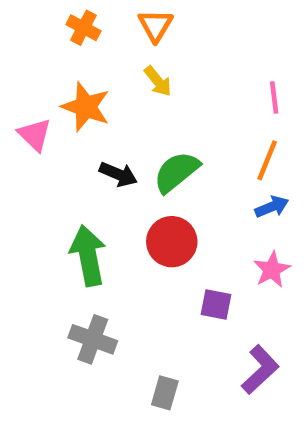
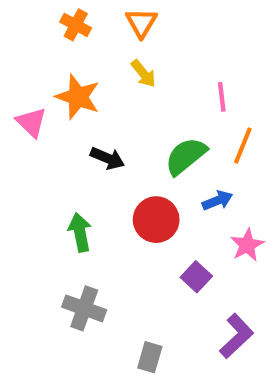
pink line: (274, 97) -> (222, 97), moved
green semicircle: (176, 172) -> (186, 156), moved
blue arrow: (272, 207) -> (217, 201), moved
green arrow: (88, 256) -> (80, 232), size x0.7
purple square: (216, 304) -> (196, 277), turned 32

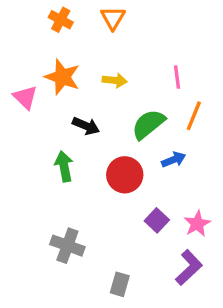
yellow arrow: (143, 74) -> (115, 80), moved, turned -45
green arrow: (80, 232) -> (64, 166), moved
pink star: (247, 245) -> (197, 224), moved

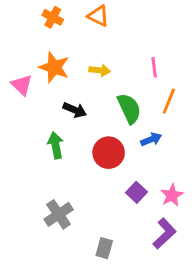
orange triangle: (113, 18) -> (98, 16), turned -35
green semicircle: (148, 124) -> (129, 109), turned 104
gray cross: (67, 246) -> (59, 214), turned 36

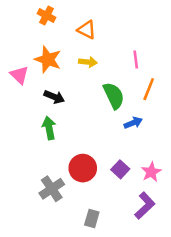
orange triangle: (98, 16) -> (87, 30), moved
black arrow: (75, 110) -> (54, 97), moved
red circle: (109, 153) -> (83, 168), moved

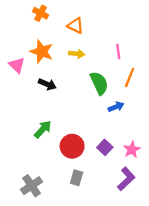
green arrow: (49, 128) -> (43, 129), moved, turned 54
gray cross: (52, 189) -> (32, 186), moved
gray rectangle: (92, 218) -> (77, 178), moved

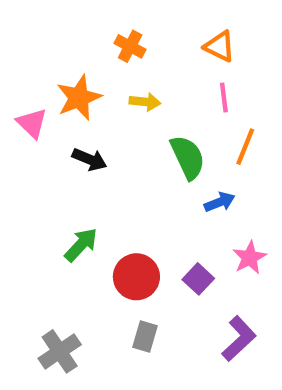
orange cross: (41, 13) -> (130, 46), moved
orange triangle: (75, 26) -> (220, 46), moved
orange star: (42, 52) -> (79, 98), turned 30
pink star: (132, 150) -> (250, 258), moved

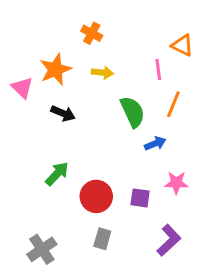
orange triangle: (220, 46) -> (182, 45), moved
pink star: (250, 258) -> (176, 183), turned 30
purple square: (198, 279) -> (140, 198), turned -35

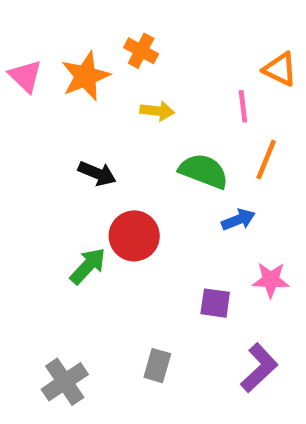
orange star: (55, 69) -> (86, 76), moved
pink triangle: (22, 88) -> (25, 76), moved
green semicircle: (133, 112) -> (204, 171), turned -44
red circle: (96, 196) -> (134, 236), moved

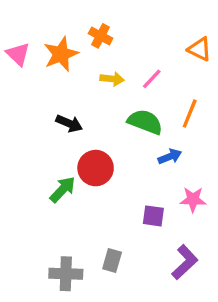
pink line: (243, 106) -> (152, 79), moved, turned 50
gray cross: (65, 382) -> (66, 274), moved, turned 36

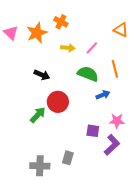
orange line: (190, 114) -> (115, 69), turned -36
purple L-shape: (185, 262) -> (112, 145), moved

